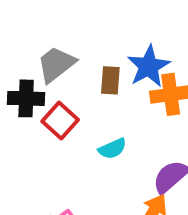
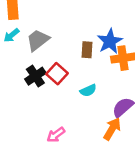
gray trapezoid: (56, 64) -> (38, 40), moved
black cross: (26, 98) -> (35, 76), moved, turned -36

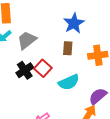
blue star: (110, 41) -> (74, 23), moved
cyan semicircle: (88, 90) -> (69, 82), size x1.5

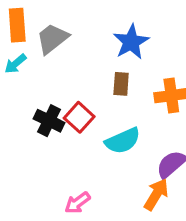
gray trapezoid: (27, 40) -> (52, 39), moved
black cross: (25, 70) -> (49, 121), turned -30

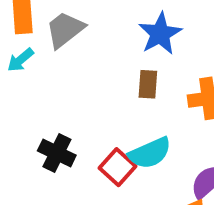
red square: (79, 117) -> (118, 167), moved
black cross: (49, 121) -> (57, 153), moved

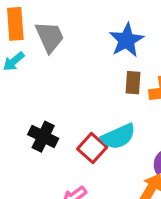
gray trapezoid: (65, 30) -> (50, 37), turned 104
brown rectangle: (148, 84) -> (133, 83), moved

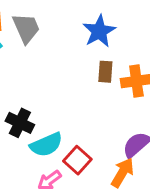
cyan semicircle: (118, 137) -> (46, 145), moved
red square: (92, 148) -> (77, 160), moved

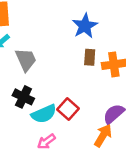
gray trapezoid: (26, 28) -> (26, 60), moved
red square: (77, 160) -> (68, 109), moved

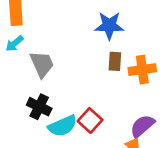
blue star: (85, 26) -> (109, 26), turned 30

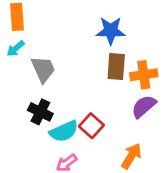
brown rectangle: (115, 61) -> (116, 66), size x1.4
purple semicircle: (142, 126) -> (144, 106), moved

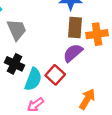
purple semicircle: (144, 106) -> (73, 53), moved
cyan semicircle: (64, 131) -> (33, 79), turned -45

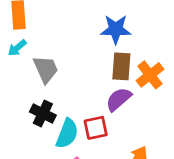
orange cross: (97, 34) -> (150, 75), turned -30
red square: (55, 75) -> (96, 128), turned 36

